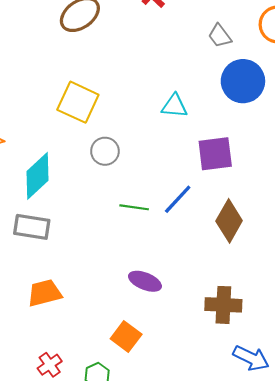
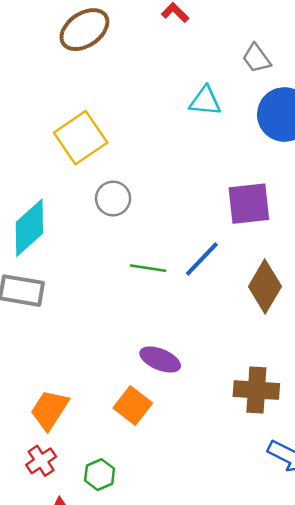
yellow square: (78, 102) -> (81, 138), turned 30
cyan triangle: (174, 106) -> (205, 101), moved
orange trapezoid: (45, 293) -> (49, 410), moved, turned -44
orange square: (126, 336) -> (133, 405), moved

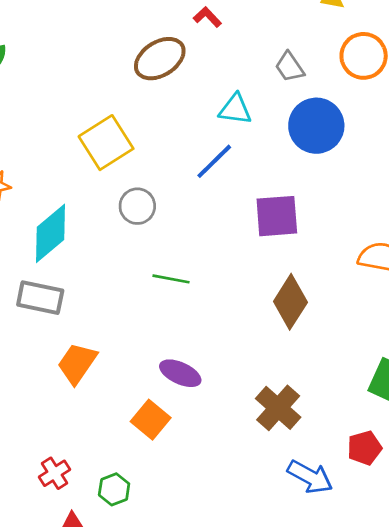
brown ellipse: (84, 30) -> (160, 59), moved
blue line: (202, 259) -> (214, 161), moved
brown cross: (256, 390) -> (278, 408), turned 36
orange trapezoid: (49, 410) -> (77, 363), moved

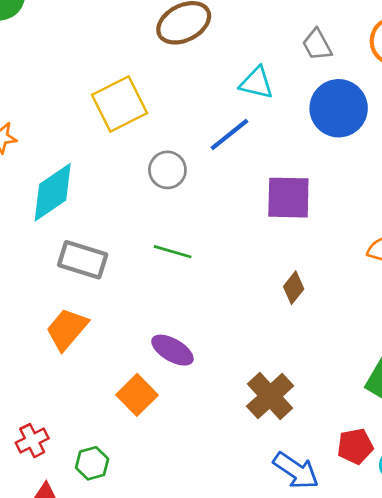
gray circle: (137, 206) -> (167, 170), moved
gray rectangle: (40, 298) -> (83, 260), moved
brown diamond: (290, 302) -> (294, 288), size x0.6

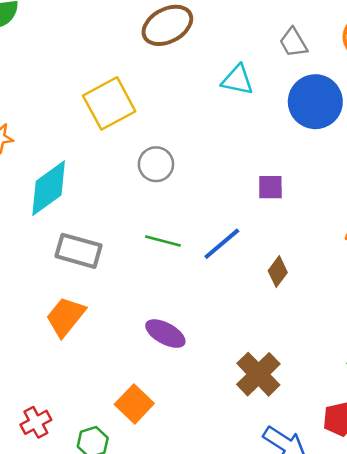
blue line: (229, 135) -> (222, 244), moved
purple square: (288, 198) -> (270, 187), size x0.6
orange square: (137, 395) -> (134, 404), moved

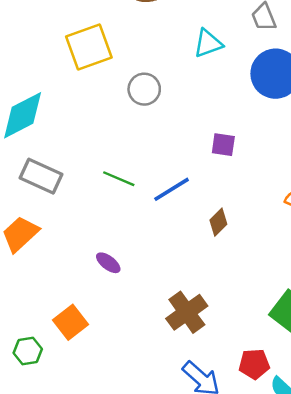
cyan triangle: (237, 80) -> (208, 43), turned -40
gray circle: (156, 164) -> (144, 89), moved
purple ellipse: (165, 334) -> (108, 263), size x0.7

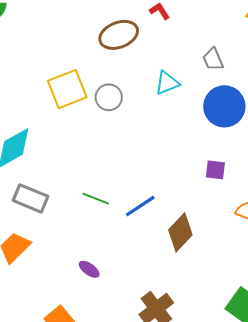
gray circle: (144, 89) -> (109, 97), moved
purple square: (223, 145) -> (215, 170), moved
brown diamond: (218, 222) -> (180, 232), size x1.6

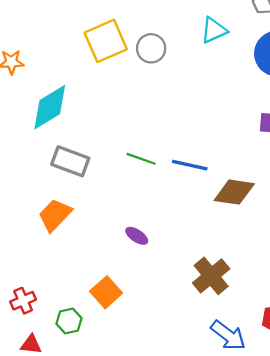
blue line: (140, 206) -> (190, 165), turned 48
brown diamond: (180, 232) -> (234, 192), turned 57

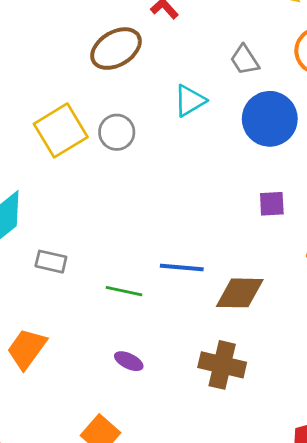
green line: (141, 159) -> (124, 291), moved
gray rectangle: (70, 161) -> (51, 262), moved, size x0.7
brown cross: (211, 276) -> (222, 365), moved, turned -30

